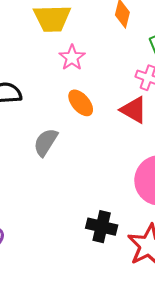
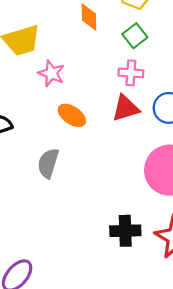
red triangle: (134, 110) -> (126, 108), turned -32

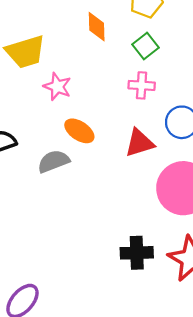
red triangle: (126, 108) -> (139, 143), moved
gray semicircle: (48, 163) -> (53, 161), moved, turned 52

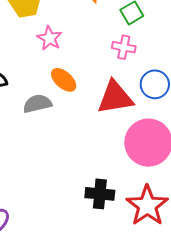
red triangle: (139, 143) -> (115, 97), size x1.4

